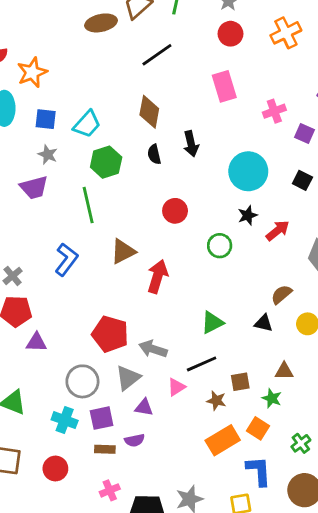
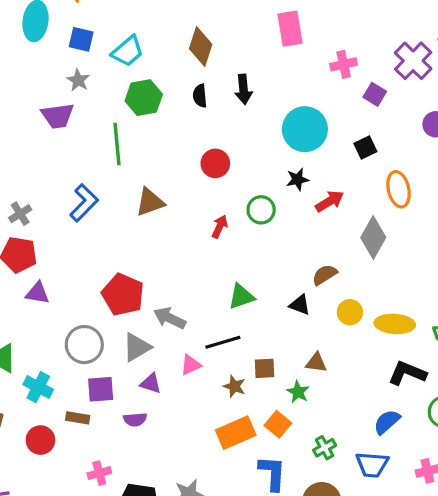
black square: (302, 180) -> (365, 148), turned 30
red arrow: (158, 276) -> (220, 227), moved, size x0.6
cyan cross: (65, 420) -> (38, 387), moved
brown rectangle: (105, 449) -> (78, 418), moved

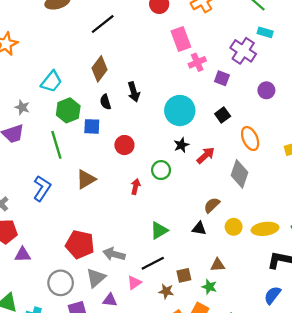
pink rectangle: (290, 29) -> (181, 39), moved
blue square: (81, 39) -> (92, 126), moved
brown diamond: (201, 46) -> (100, 69), turned 30

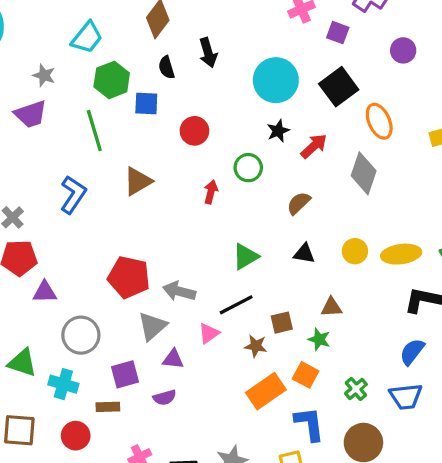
black square: (223, 115) -> (339, 87), size x1.6
brown semicircle: (212, 205) -> (299, 203), moved
gray circle: (61, 283) -> (81, 335), moved

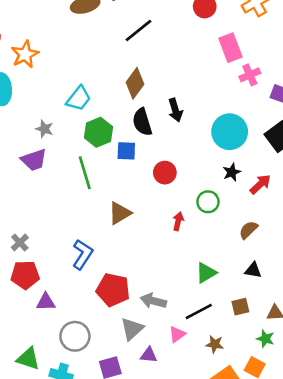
black semicircle: (166, 67) -> (142, 122), size x1.5
blue L-shape: (73, 195) -> (82, 254), moved
brown square: (282, 323) -> (240, 307), moved

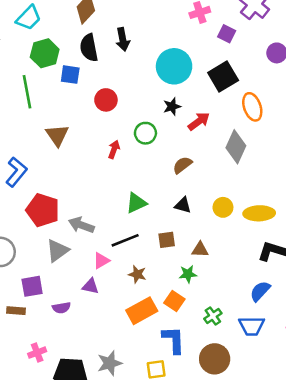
brown triangle: (120, 213) -> (57, 135), turned -40
green star: (265, 339) -> (188, 274), turned -30
purple triangle: (149, 355) -> (90, 286), moved

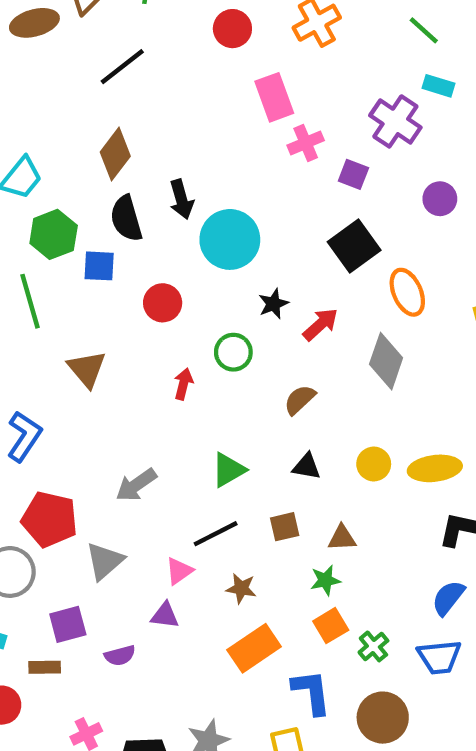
cyan circle: (174, 66) -> (230, 239), moved
red pentagon: (43, 210) -> (50, 519), moved
gray arrow: (81, 225) -> (136, 485), moved, turned -50
orange square: (174, 301) -> (331, 626), moved, turned 30

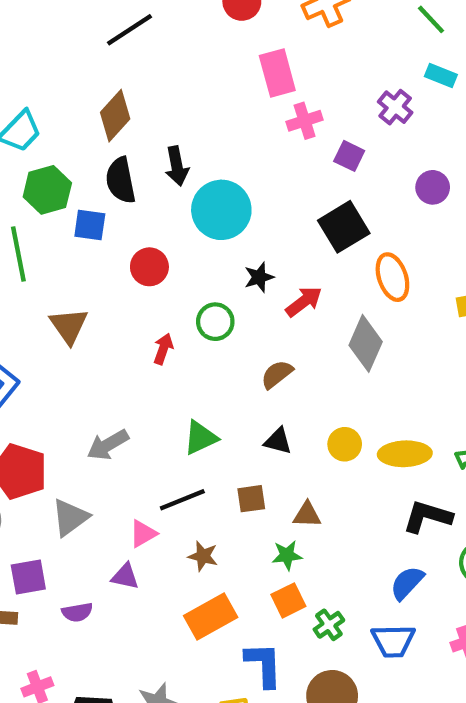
purple cross: (395, 121) -> (395, 107), size x0.7

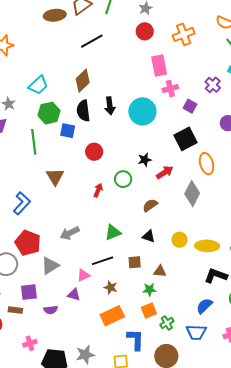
cyan circle: (221, 210) -> (142, 111), moved

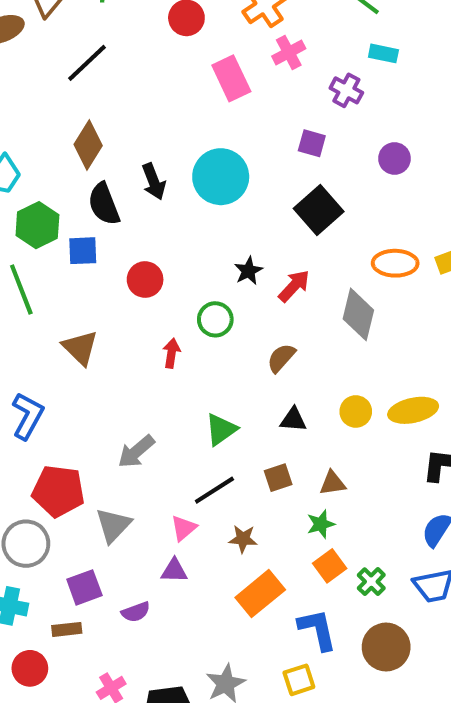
pink cross: (170, 89) -> (289, 52), moved
orange ellipse: (207, 164) -> (395, 263), moved, turned -60

